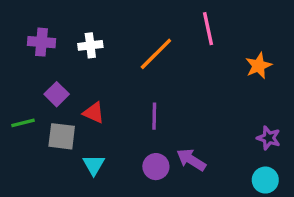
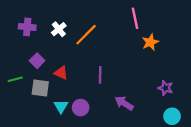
white cross: (90, 45) -> (59, 29), turned -32
orange line: (156, 54) -> (86, 35), moved
orange star: (259, 66) -> (150, 42), moved
purple star: (269, 138) -> (166, 88), moved
purple circle: (156, 167) -> (81, 108), moved

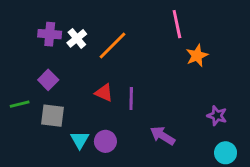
purple cross: (27, 27) -> (50, 34), moved
red triangle: (61, 73) -> (104, 93), moved

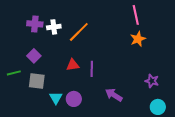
pink line: (177, 24) -> (136, 15), moved
white cross: (77, 38) -> (54, 27), turned 32
red triangle: (104, 93) -> (73, 65), turned -32

